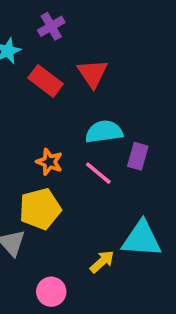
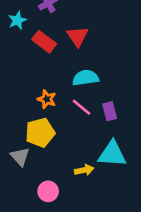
purple rectangle: (138, 156) -> (110, 111), moved, turned -30
yellow arrow: (102, 262) -> (84, 170), turned 30

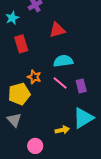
red triangle: (77, 36) -> (57, 30), turned 48
red rectangle: (44, 42) -> (21, 44), moved, turned 36
yellow pentagon: (40, 133) -> (19, 94), moved
cyan triangle: (112, 154) -> (83, 118), turned -35

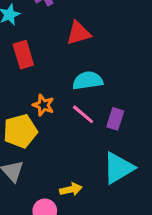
purple rectangle: (81, 86) -> (115, 119), turned 32
yellow arrow: (62, 130) -> (71, 189), moved

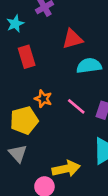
cyan semicircle: (88, 81) -> (89, 66), moved
yellow arrow: (71, 189) -> (66, 169), size x1.5

